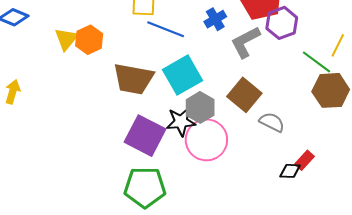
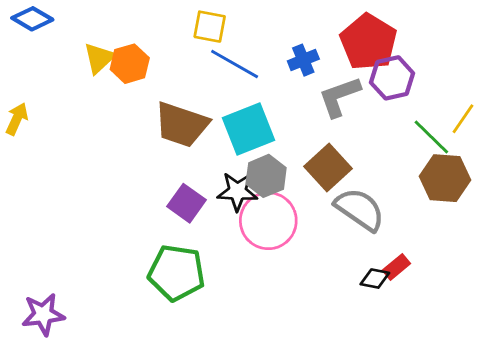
gray semicircle: (272, 122) -> (360, 209), size x1.5
purple square: (145, 136) -> (187, 203), size x0.7

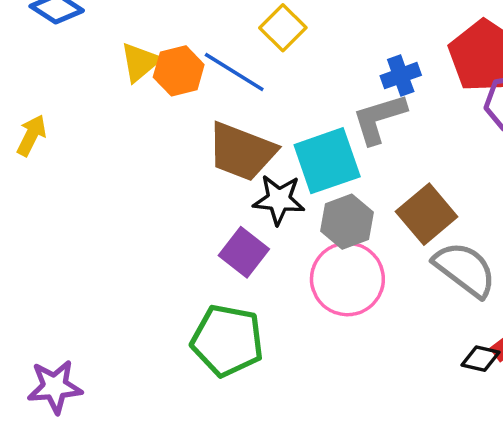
yellow square: (210, 27) -> (283, 28), turned 32
blue line: (235, 64) -> (234, 72), moved
gray L-shape: (339, 97) -> (379, 119), moved
black star: (237, 191) -> (279, 200), moved

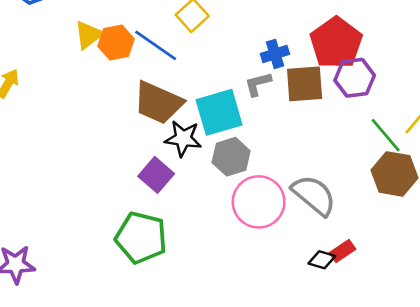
gray L-shape: (379, 119) -> (258, 84), size x0.7
brown square: (427, 214) -> (305, 84), moved, turned 33
pink circle: (347, 279) -> (259, 202), moved

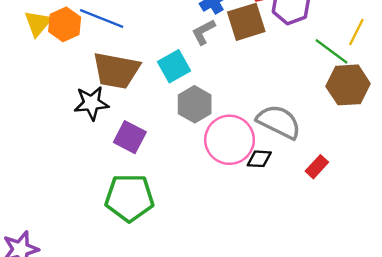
cyan square: (219, 112) -> (174, 66), size x0.7
black star: (183, 138) -> (91, 103), moved
black diamond: (322, 260) -> (259, 159), moved

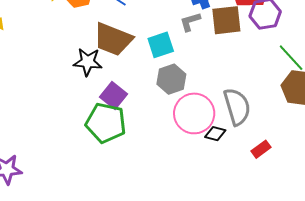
gray semicircle: (279, 122) -> (237, 107), turned 36
green pentagon: (129, 198) -> (106, 123), moved

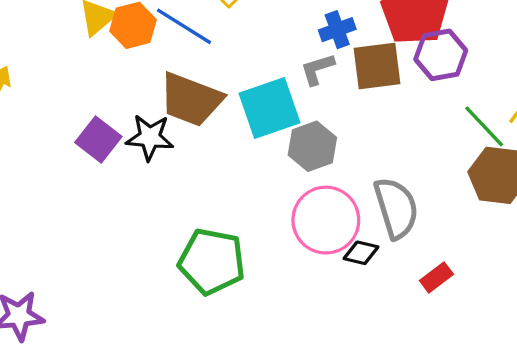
cyan square: (161, 45) -> (269, 108), size x1.4
gray hexagon: (171, 79) -> (312, 146), moved
purple square: (114, 96) -> (98, 140), moved
green pentagon: (106, 123) -> (212, 261), moved

